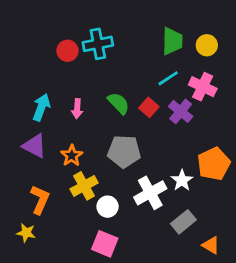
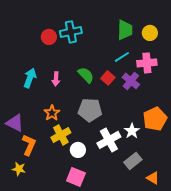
pink cross: (203, 87) -> (147, 63), turned -30
purple triangle: (34, 146) -> (15, 123), moved

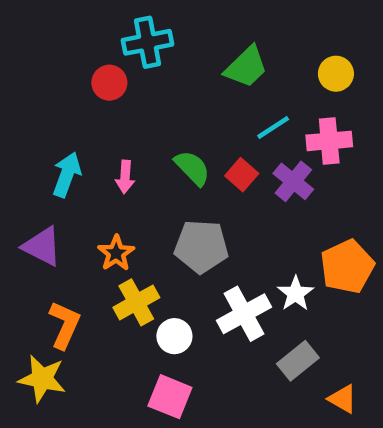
green trapezoid: (125, 30) -> (246, 67), moved, turned 45
cyan cross: (71, 32) -> (148, 42), moved
purple triangle: (15, 123) -> (42, 246), moved
yellow star: (19, 169) -> (42, 379), size x1.5

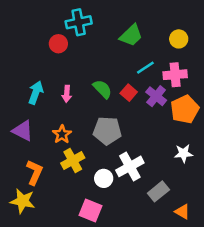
orange pentagon: (347, 267) -> (185, 109), moved
white star: (296, 294) -> (183, 153), moved, turned 30
white circle: (174, 336) -> (104, 178), moved

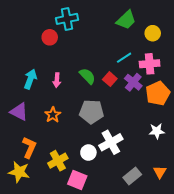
green trapezoid: (131, 35) -> (126, 20), moved
yellow cross: (73, 161) -> (58, 161), moved
gray rectangle: (158, 191) -> (132, 176), moved
orange triangle: (182, 212) -> (160, 172), moved, turned 32

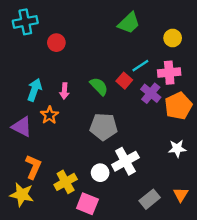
cyan cross: (67, 19) -> (25, 22), moved
green trapezoid: (126, 20) -> (129, 23), moved
red square: (110, 79) -> (124, 81), moved
orange star: (53, 115) -> (49, 115), moved

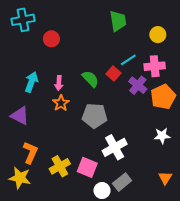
green trapezoid: (129, 23) -> (118, 21), turned -55
orange star: (49, 115) -> (61, 103), moved
white circle: (100, 173) -> (102, 191), moved
gray rectangle: (150, 199) -> (122, 182), moved
pink square: (87, 204) -> (87, 167), moved

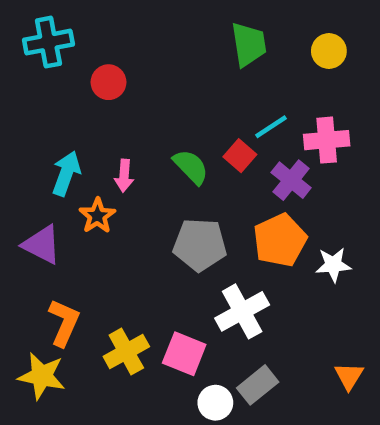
yellow circle: (158, 35) -> (329, 51), moved
orange pentagon: (163, 97) -> (280, 240), moved
orange star: (61, 103) -> (97, 216), moved
white star: (162, 136) -> (333, 265), moved

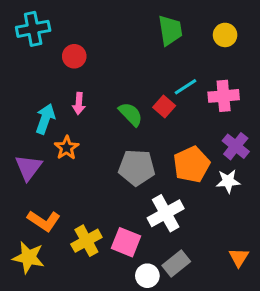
pink arrow: (124, 176) -> (79, 104), moved
purple cross: (291, 180) -> (236, 146), moved
purple triangle: (42, 245) -> (28, 168), turned 40
orange L-shape: (64, 323) -> (44, 221), turned 100

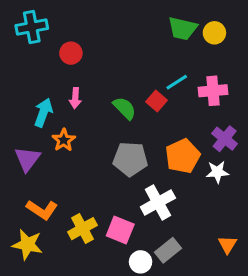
green trapezoid: (170, 30) -> (183, 28), moved, turned 112

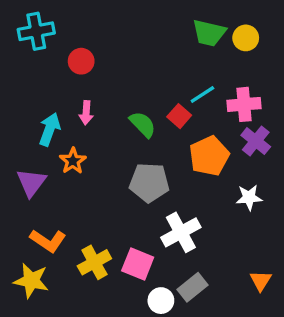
purple cross: (225, 139) -> (256, 141), moved
orange pentagon: (183, 156) -> (209, 156), moved

